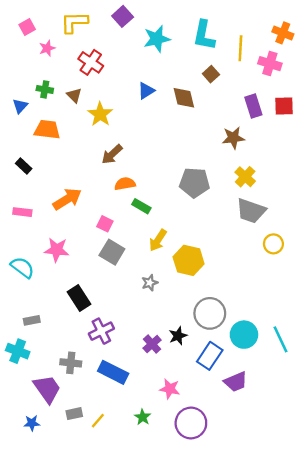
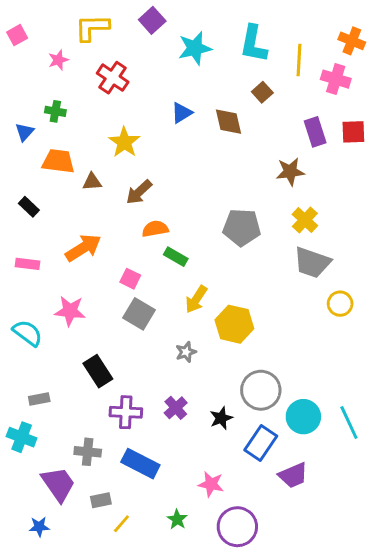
pink square: (27, 27) -> (17, 35), moved
brown triangle: (74, 95) -> (92, 182), moved, turned -49
purple cross: (101, 331) -> (126, 412), turned 30
purple cross: (152, 344) -> (176, 408), moved
gray rectangle: (74, 414) -> (101, 500), moved

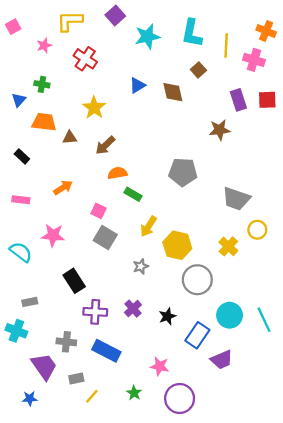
yellow cross: (305, 220) -> (228, 246), moved
orange arrow: (83, 248) -> (63, 188), size x0.7
gray circle: (261, 390) -> (197, 280), moved

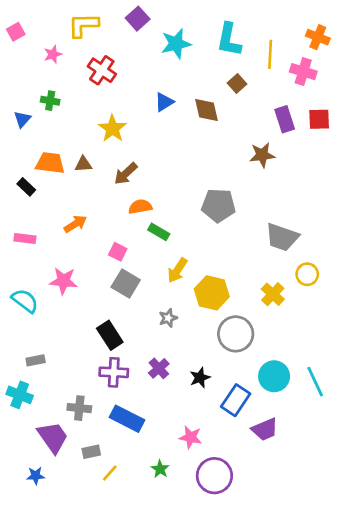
orange trapezoid: (44, 122) -> (50, 163), moved
black rectangle: (74, 281) -> (110, 335), moved

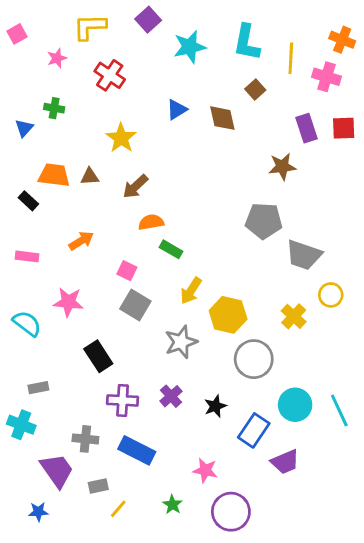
gray pentagon: (218, 205) -> (264, 221), moved
gray star: (168, 318) -> (181, 342), size x1.6
black rectangle: (110, 335) -> (98, 356), moved

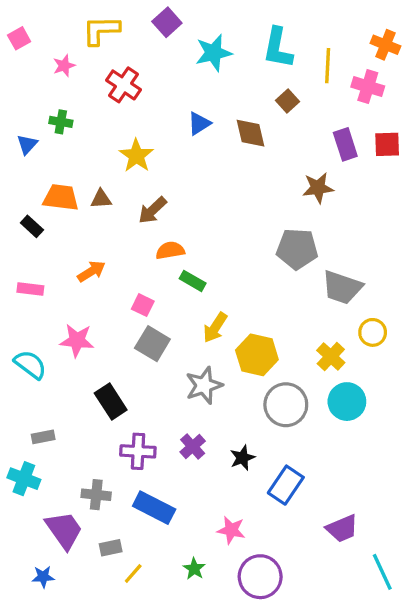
cyan circle: (295, 405) -> (347, 402), moved
cyan line: (339, 410) -> (382, 572), moved
purple trapezoid: (285, 462) -> (342, 528), moved

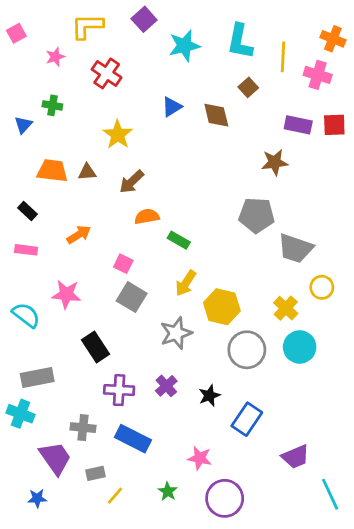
purple rectangle: (345, 144) -> (298, 125), turned -60
black rectangle: (32, 226) -> (27, 211), moved
green rectangle: (193, 281) -> (179, 240), moved
gray rectangle: (43, 437) -> (37, 378), size x1.6

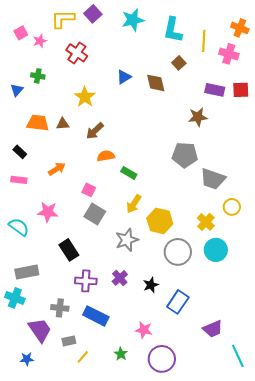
purple square: (144, 19) -> (93, 14), moved
pink square: (16, 33) -> (21, 33), moved
cyan star: (184, 46) -> (133, 20), moved

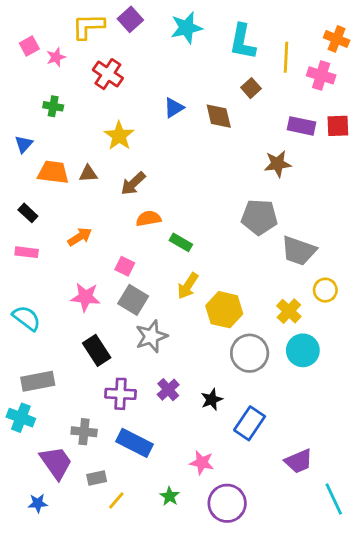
blue triangle: (17, 90) -> (24, 144), moved
pink star: (48, 212) -> (85, 297), moved
gray star: (127, 240) -> (151, 336), moved

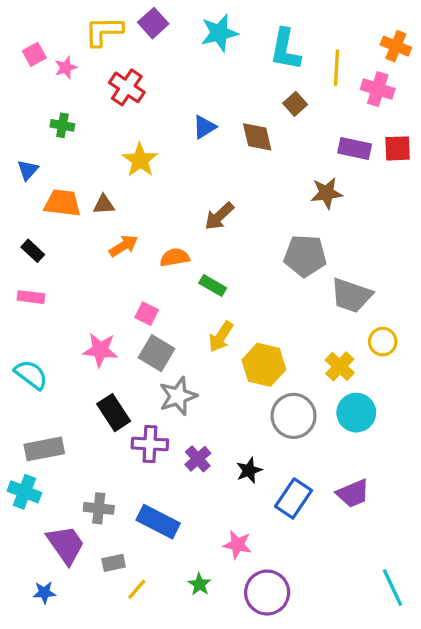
brown arrow: (133, 183) -> (219, 216), moved
orange arrow: (80, 237) -> (124, 246), moved
purple cross: (121, 394) -> (150, 444), moved
purple trapezoid: (299, 461) -> (353, 493), moved

